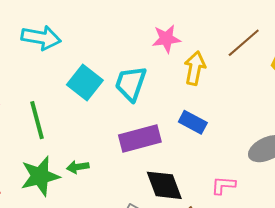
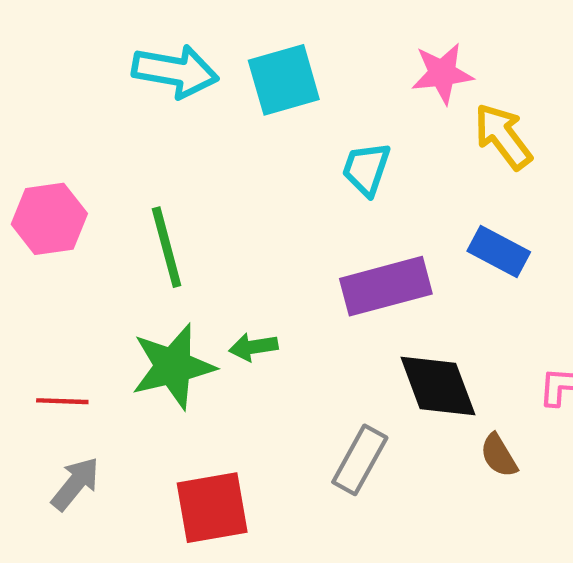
yellow arrow: (195, 68) -> (503, 136), turned -48
cyan square: (85, 82) -> (284, 80), moved, turned 36
cyan trapezoid: (131, 83) -> (366, 169), size x0.7

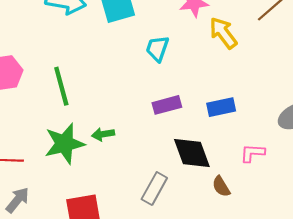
blue rectangle: (499, 251) -> (221, 107), moved, turned -40
purple rectangle: (386, 286) -> (167, 105), size x0.7

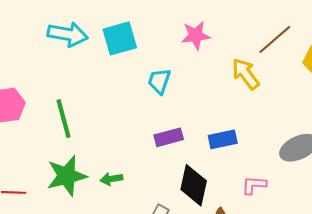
yellow arrow: (223, 33) -> (246, 74), moved
green arrow: (103, 134) -> (111, 179), moved
black diamond: (192, 153) -> (194, 185), turned 33

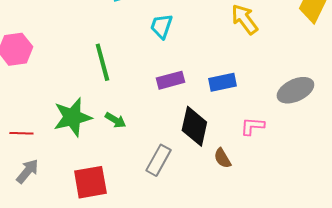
green line: (64, 119) -> (102, 62), moved
green arrow: (111, 179) -> (115, 120), turned -140

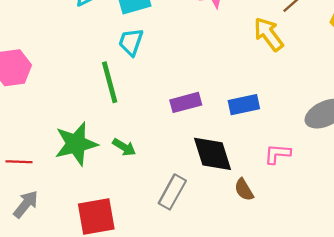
cyan trapezoid: (161, 26) -> (131, 42), moved
black diamond: (194, 126) -> (213, 154), turned -30

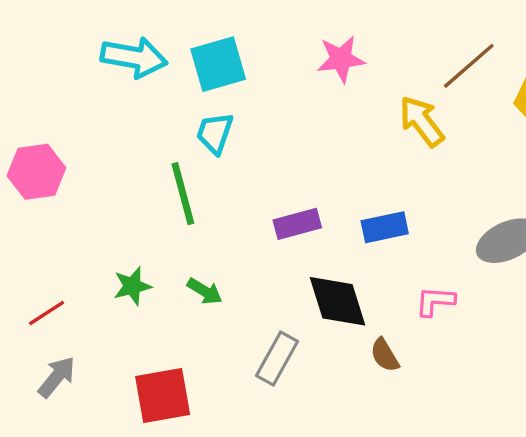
green star: (76, 144) -> (132, 286), size x0.6
red line: (19, 162) -> (47, 313), turned -35

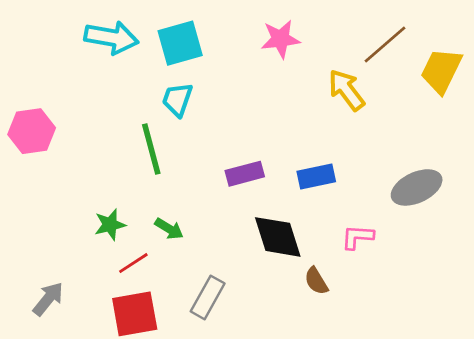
red line: (47, 313) -> (133, 263), moved
gray rectangle: (277, 358) -> (208, 297), moved

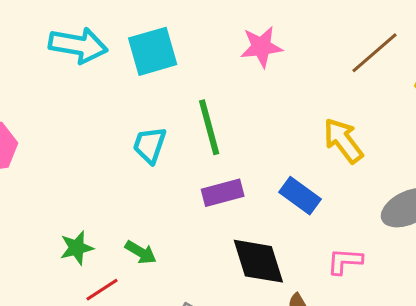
yellow arrow: (346, 90) -> (343, 141), moved
cyan trapezoid: (177, 99) -> (150, 145), moved
green line: (151, 149) -> (209, 127), moved
blue rectangle: (316, 176) -> (300, 196), turned 48

